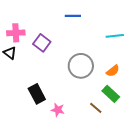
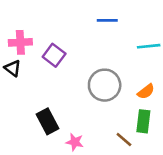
blue line: (73, 16) -> (107, 20), moved
green rectangle: (111, 94) -> (143, 121), turned 54

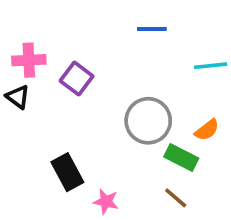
green rectangle: (143, 121) -> (181, 157), moved, turned -70

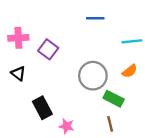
black triangle: (18, 97) -> (18, 73), moved
orange semicircle: (207, 130) -> (130, 71), moved
brown line: (176, 198) -> (110, 124), turned 35

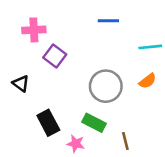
pink cross: (18, 38) -> (34, 30), moved
green rectangle: (114, 99) -> (94, 123), moved

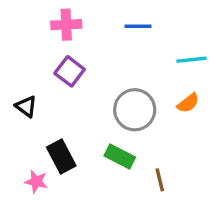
pink cross: (34, 30) -> (66, 25), moved
pink star: (76, 144) -> (36, 182), moved

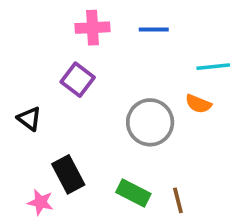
pink cross: (66, 25) -> (92, 28), moved
orange semicircle: (188, 103) -> (198, 104), moved, turned 60
green rectangle: (120, 157) -> (133, 193), moved

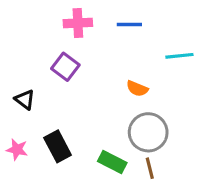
orange semicircle: (198, 104) -> (137, 89), moved
gray circle: (150, 122) -> (148, 132), moved
pink star: (40, 202) -> (17, 149), moved

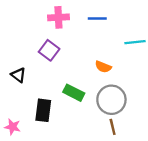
black rectangle: (58, 146) -> (43, 110), turned 35
pink star: (17, 149) -> (13, 127), moved
green rectangle: (112, 162) -> (74, 93), moved

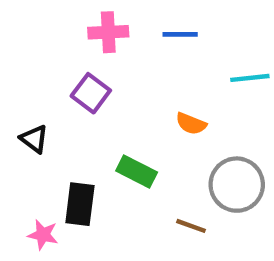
gray circle: (111, 100) -> (237, 185), moved
pink star: (13, 127) -> (43, 235), moved
brown line: (113, 127) -> (191, 226), moved, turned -56

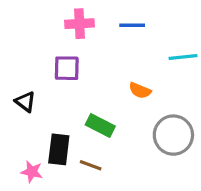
purple square: (91, 93) -> (67, 68), turned -36
brown line: (191, 226) -> (91, 165), moved

